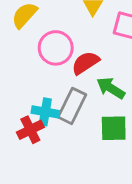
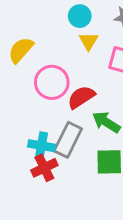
red cross: (30, 130) -> (44, 168), moved

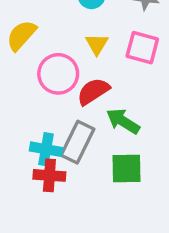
yellow triangle: (89, 41) -> (97, 44), moved
red cross: (44, 168) -> (49, 175), turned 30

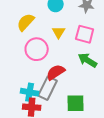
yellow semicircle: (21, 35) -> (26, 22), moved
red semicircle: (93, 91) -> (56, 72), moved
green arrow: (123, 121) -> (88, 60), moved

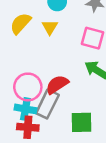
yellow triangle: (59, 32) -> (50, 27), moved
pink circle: (37, 49) -> (28, 87), moved

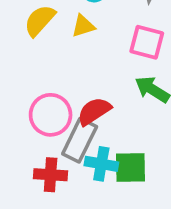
yellow triangle: (50, 27) -> (83, 26), turned 42
cyan cross: (25, 109) -> (101, 164), moved

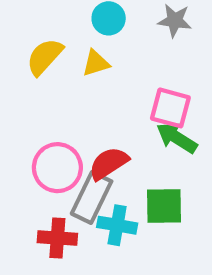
pink square: (147, 42) -> (170, 108), moved
green square: (130, 167) -> (164, 206), moved

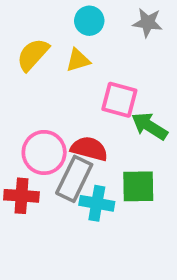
pink square: (170, 108) -> (119, 100), moved
red semicircle: (109, 163) -> (89, 149), turned 48
red cross: (57, 238) -> (21, 196), moved

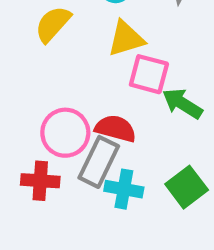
yellow triangle: (78, 60) -> (126, 39), moved, size x1.4
green square: (138, 186) -> (187, 187), moved, turned -36

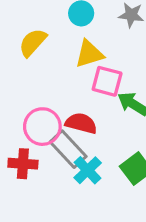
gray rectangle: (99, 162) -> (68, 149), turned -69
cyan cross: (124, 189) -> (88, 170), turned 36

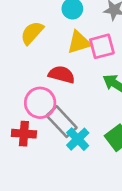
pink square: (107, 81) -> (102, 46), moved, turned -30
red semicircle: (81, 123) -> (62, 75), moved

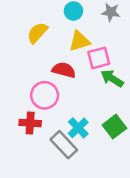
pink square: (102, 46) -> (99, 58), moved
gray rectangle: (62, 122) -> (64, 145), moved

